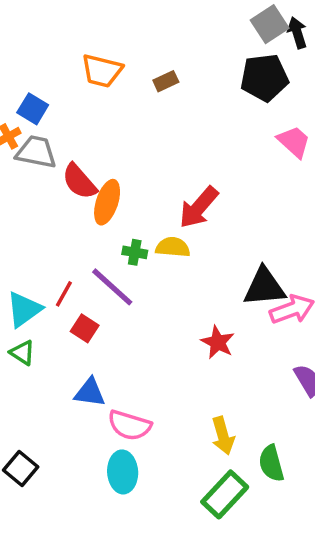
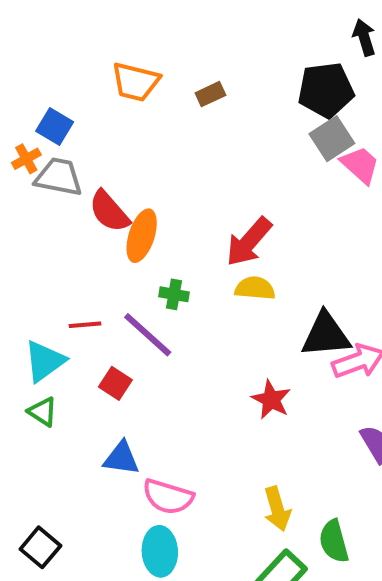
gray square: (270, 24) -> (332, 139), moved
yellow semicircle: (173, 247) -> (255, 288), moved
red line: (64, 294) -> (85, 325), moved, turned 56

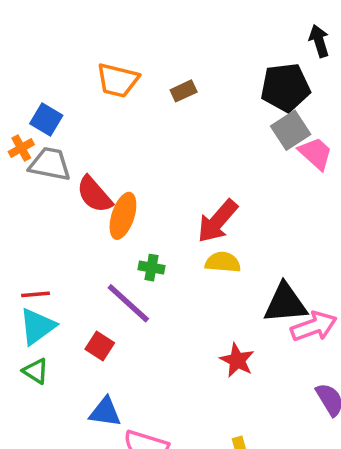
red line: (85, 325) -> (36, 294), moved

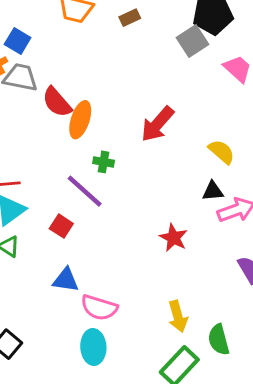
gray square: (291, 130) -> (192, 41), moved
yellow semicircle: (223, 262) -> (222, 152), moved, turned 36
black triangle: (285, 303) -> (213, 191), size x0.6

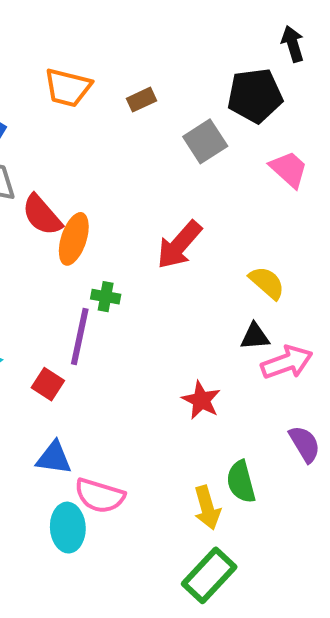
gray square: (192, 41) -> (205, 141), moved
purple line: (85, 191) -> (80, 336), turned 60
green semicircle: (219, 340) -> (241, 482), moved
cyan ellipse: (93, 347) -> (68, 528), moved

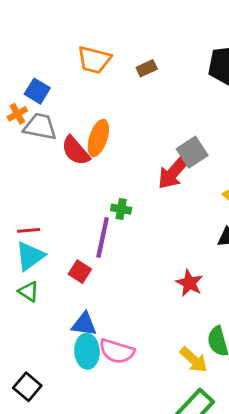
gray square: (205, 141) -> (192, 152), moved
orange ellipse: (74, 239) -> (98, 138), moved
yellow arrow: (207, 508) -> (194, 360), turned -32
cyan ellipse: (68, 528) -> (87, 351), moved

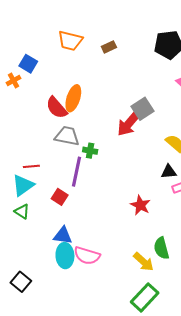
gray trapezoid: (40, 127) -> (67, 136), moved
red line: (29, 230) -> (31, 166), moved

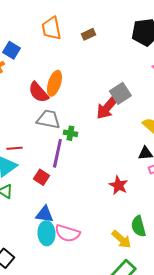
orange trapezoid: (70, 41) -> (51, 28), turned 65

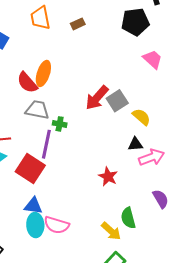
gray square: (120, 93) -> (117, 101), moved
red square: (41, 177) -> (30, 168), size x1.8

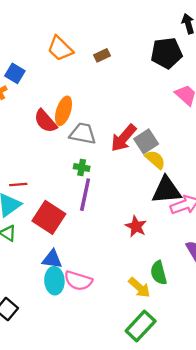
orange trapezoid: (40, 18) -> (60, 49), turned -35
gray trapezoid: (37, 110) -> (83, 133), moved
yellow semicircle: (141, 117) -> (155, 160), moved
purple line: (46, 144) -> (85, 195), moved
black triangle: (135, 144) -> (167, 190), size x1.8

